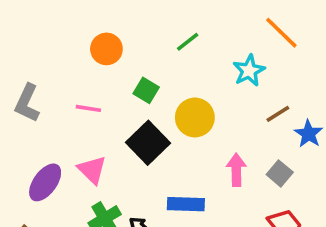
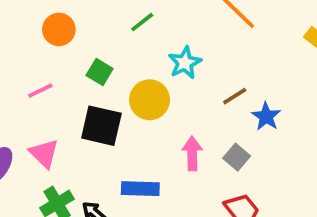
cyan star: (249, 71) -> (185, 63), moved
pink line: (88, 108) -> (40, 91), turned -35
black square: (148, 143) -> (101, 126), turned -33

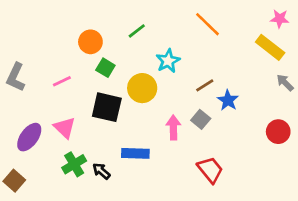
orange circle: (59, 29) -> (90, 42), moved
gray square: (237, 157) -> (201, 119), moved

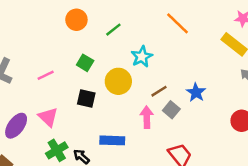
orange circle: (90, 42) -> (76, 20), moved
brown line: (205, 85) -> (159, 91), moved
black square: (107, 107) -> (86, 99), size x0.7

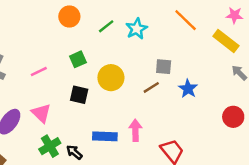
orange line: (178, 23) -> (186, 20), moved
cyan star: (142, 57) -> (137, 29), moved
green square: (85, 63) -> (78, 59), turned 35
gray square: (171, 110) -> (164, 67), moved, turned -35
pink arrow: (147, 117) -> (135, 130), moved

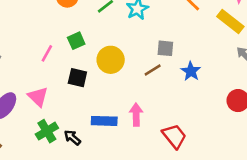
pink line: (39, 72) -> (47, 53), moved, turned -35

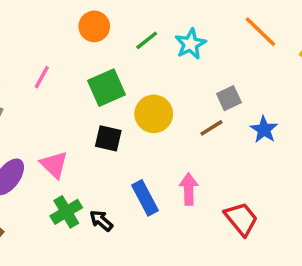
green square: (76, 41) -> (106, 88), size x1.5
gray square: (165, 48) -> (229, 98), turned -30
pink line: (47, 53) -> (42, 77), moved
blue rectangle: (104, 121) -> (145, 198), turned 60

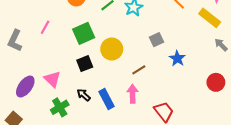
brown line: (211, 128) -> (139, 70), moved
black square: (108, 138) -> (85, 64), turned -35
black arrow: (101, 221) -> (84, 95), moved

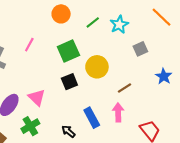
gray square: (157, 40) -> (140, 49), moved
black arrow: (84, 95) -> (68, 131), moved
green cross: (60, 107) -> (30, 126), moved

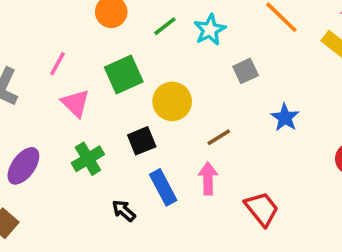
black square: (69, 82) -> (142, 141), moved
pink triangle: (37, 98) -> (75, 103), moved
green cross: (30, 126) -> (88, 159), moved

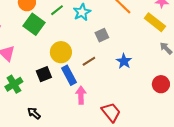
green square: (124, 75) -> (34, 24), moved, turned -30
brown line: (219, 137) -> (89, 61), moved
blue rectangle: (163, 187) -> (69, 75), moved

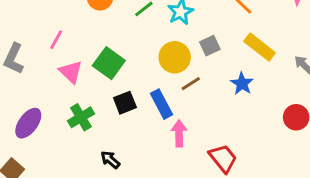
yellow rectangle: (155, 22) -> (260, 47), moved
green square: (34, 24) -> (109, 63), moved
yellow circle: (61, 52) -> (175, 57), moved

